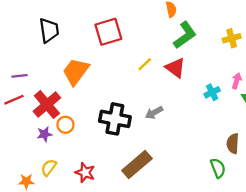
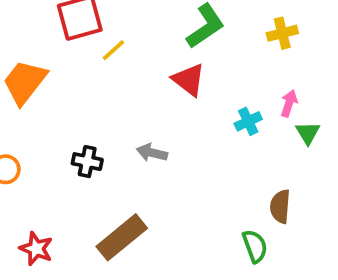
yellow line: (145, 64) -> (113, 50), moved
gray arrow: (154, 113) -> (152, 153), turned 42
black cross: (115, 119) -> (87, 162), size x0.6

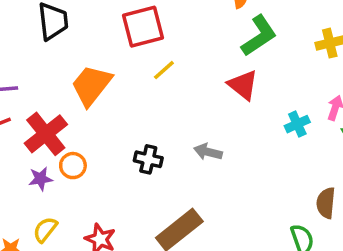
yellow line: (113, 50) -> (164, 70), moved

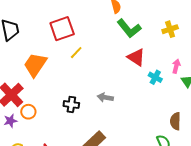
green L-shape: (259, 36) -> (129, 28), turned 90
red triangle: (243, 85) -> (136, 57), moved
cyan cross: (297, 124) -> (155, 77), turned -32

